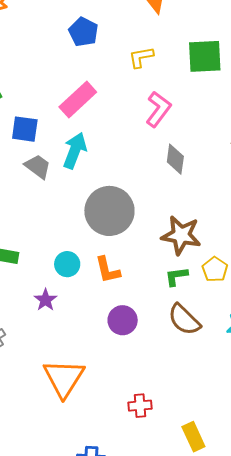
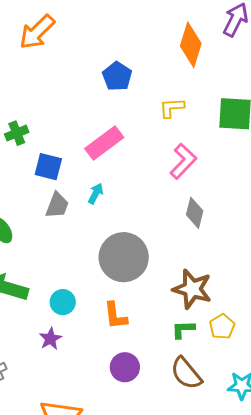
cyan arrow: (75, 151) -> (96, 193), size x0.6
gray trapezoid: (38, 167) -> (57, 205), turned 68
cyan circle: (67, 264) -> (63, 302), moved

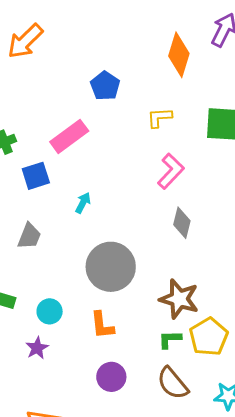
pink rectangle: (104, 143) -> (69, 136), moved
blue square: (48, 167) -> (36, 176), turned -32
gray trapezoid: (57, 205) -> (29, 236), moved
yellow pentagon: (222, 327) -> (209, 337), size x1.5

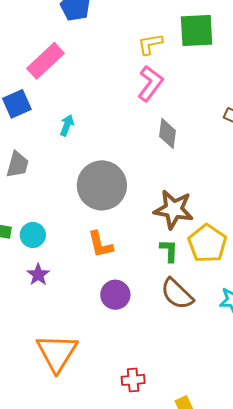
yellow L-shape: (160, 118) -> (150, 44), moved
cyan circle: (50, 311) -> (33, 235), moved
green L-shape: (170, 339) -> (169, 251), turned 100

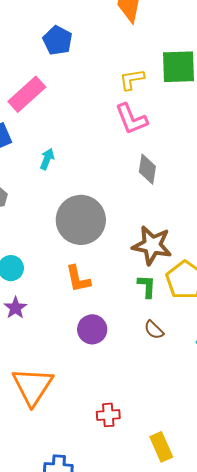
pink L-shape: (150, 83) -> (131, 119), turned 120
brown semicircle: (177, 294) -> (154, 330), size x0.6

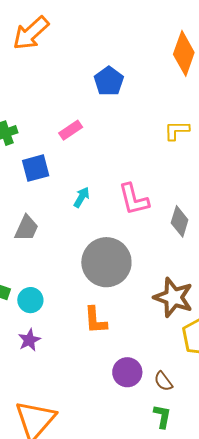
pink rectangle: (27, 94) -> (71, 130), size x0.6
pink L-shape: (131, 119) -> (134, 199), moved
green L-shape: (147, 286) -> (162, 416), moved
purple circle: (92, 329) -> (127, 372), moved

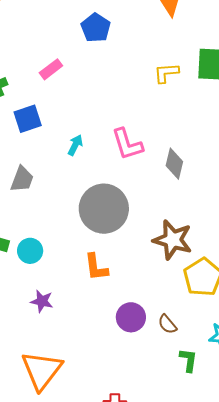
pink rectangle: (71, 130) -> (51, 69), moved
purple star: (29, 340) -> (42, 301), moved, turned -30
green L-shape: (162, 416) -> (188, 360), moved

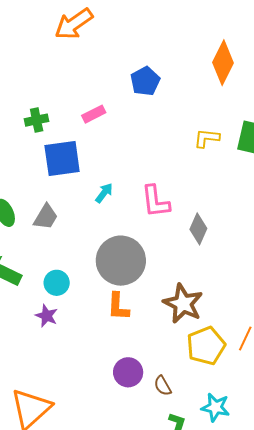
blue square: (28, 119) -> (62, 158), size x1.4
cyan circle: (30, 251) -> (57, 283), moved
orange L-shape: (96, 267) -> (118, 307), moved
purple star: (42, 301) -> (46, 316), moved

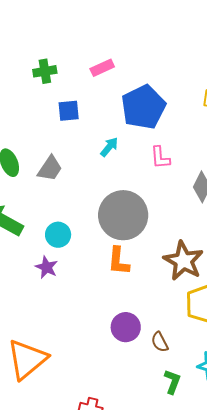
blue pentagon: (145, 81) -> (143, 107), moved, size x1.5
blue square: (62, 158) -> (69, 111), size x0.6
pink L-shape: (155, 201) -> (160, 158), size x0.7

